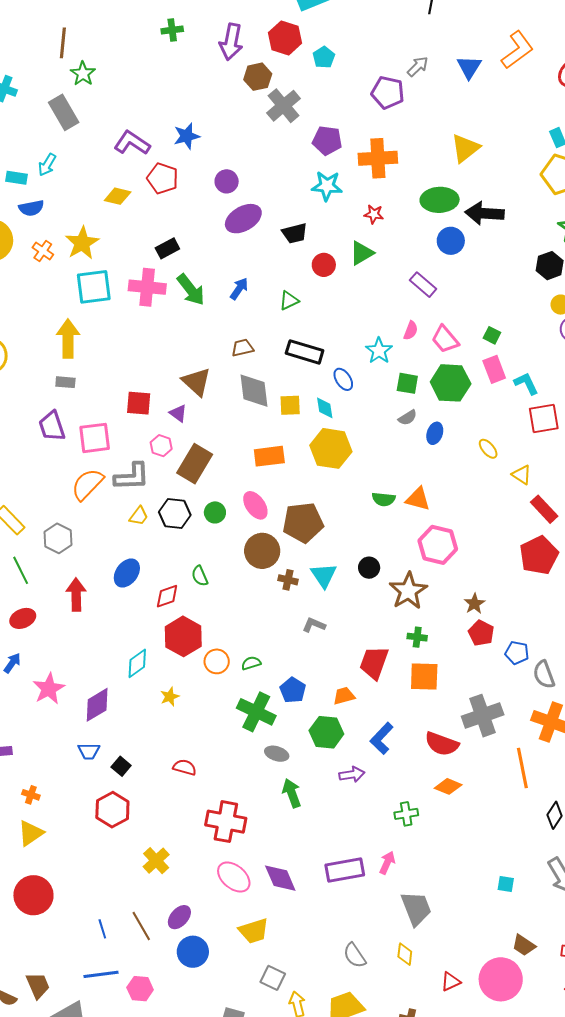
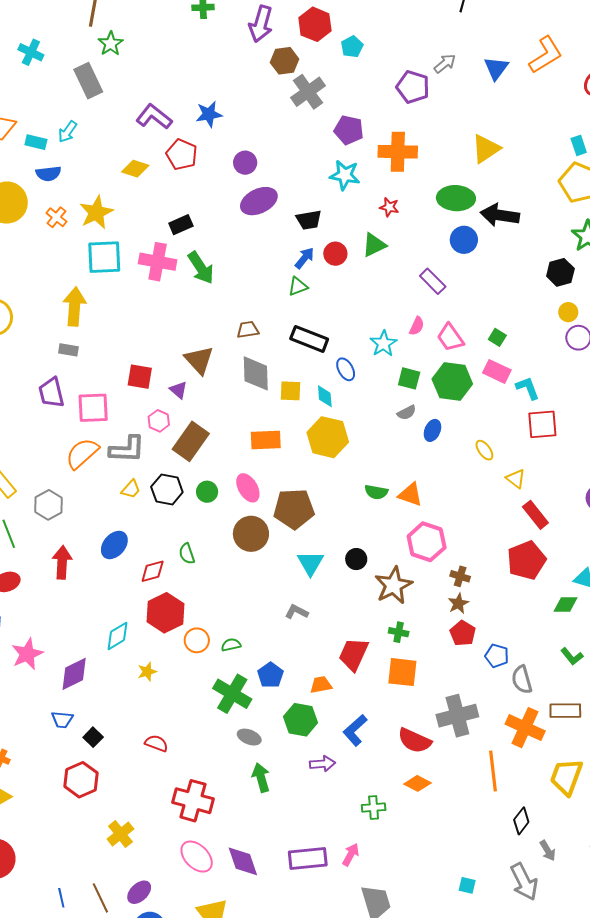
blue arrow: (239, 289) -> (305, 258), moved
pink rectangle: (494, 369) -> (497, 371), turned -48
brown cross: (288, 580) -> (460, 576), moved

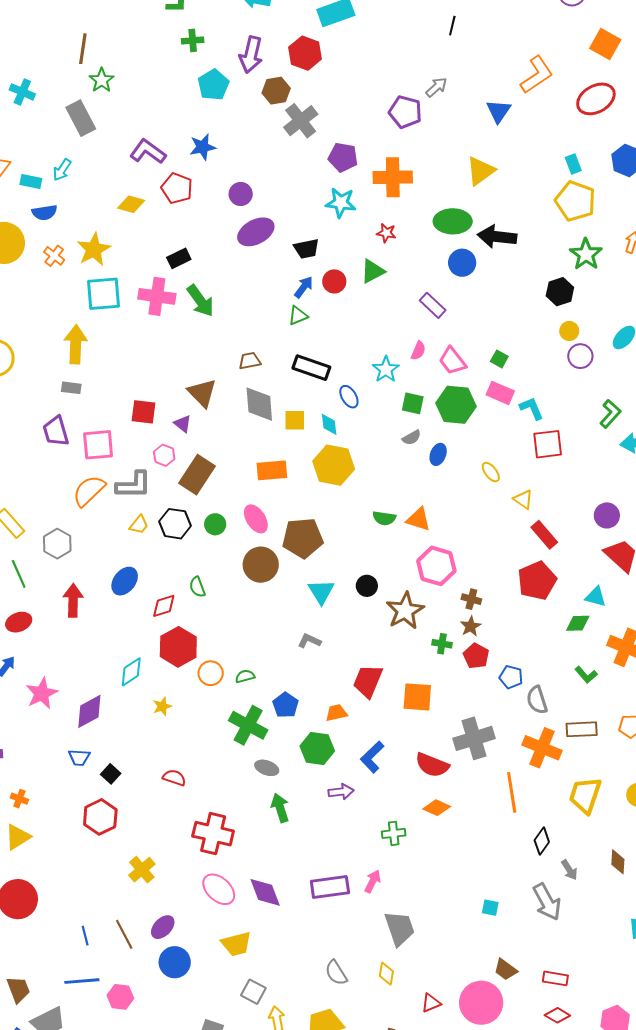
cyan pentagon: (352, 47) -> (213, 85), moved, size x1.4
blue triangle: (496, 68) -> (499, 111), moved
green cross: (399, 632) -> (442, 644), moved

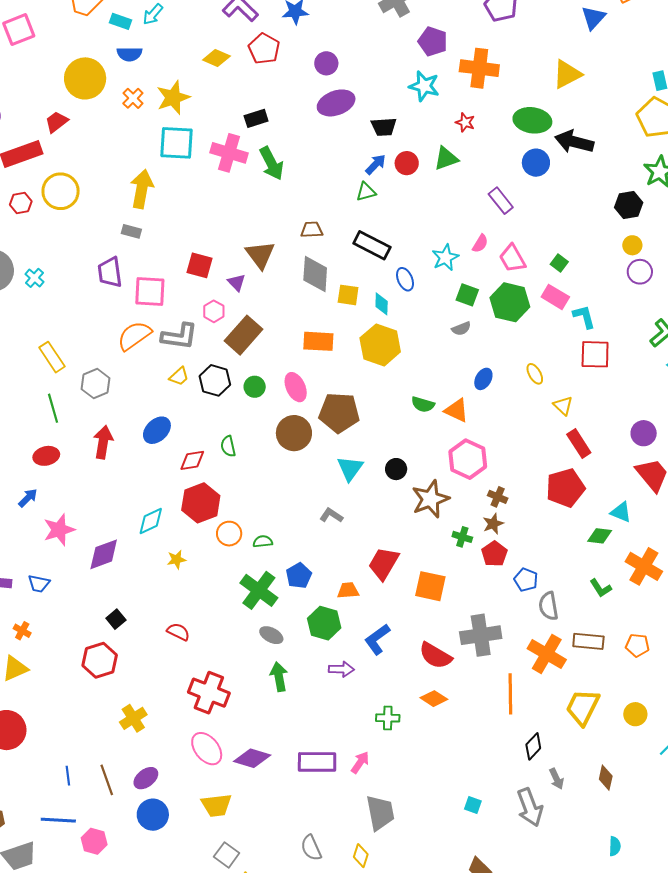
blue ellipse: (438, 454) -> (483, 379), moved
blue trapezoid: (79, 757) -> (39, 584), moved
purple diamond: (265, 892) -> (252, 758), turned -60

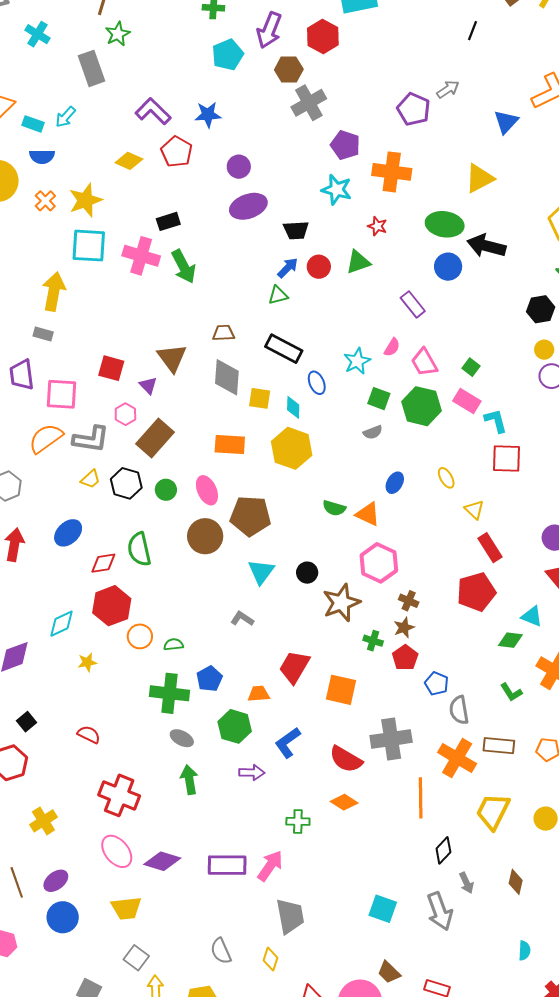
green semicircle: (228, 446) -> (139, 549), size x1.6
green cross: (259, 590) -> (169, 693), turned -30
pink arrow: (360, 762) -> (270, 866), size x1.4
cyan square: (473, 805) -> (383, 909), size x1.6

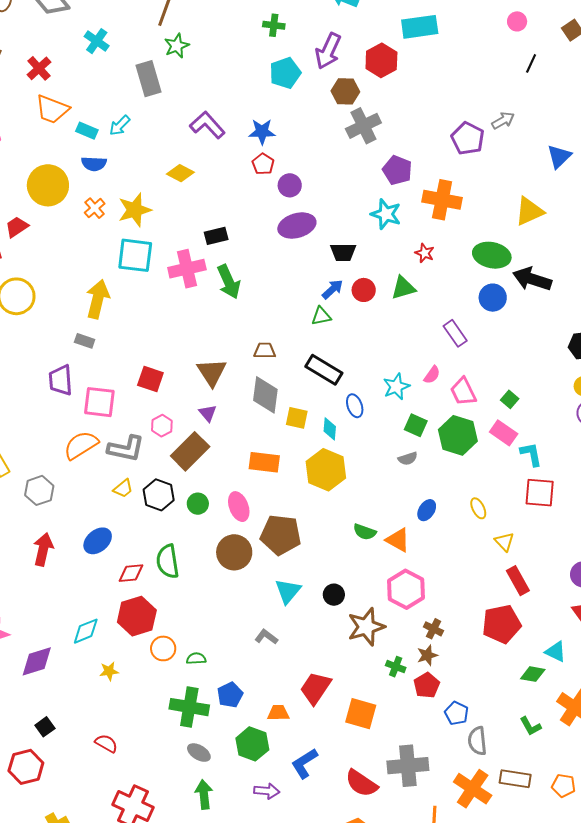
red pentagon: (177, 152) -> (263, 164), moved, size x0.7
pink cross: (141, 256) -> (187, 269), turned -33
purple triangle: (148, 385) -> (208, 413), moved

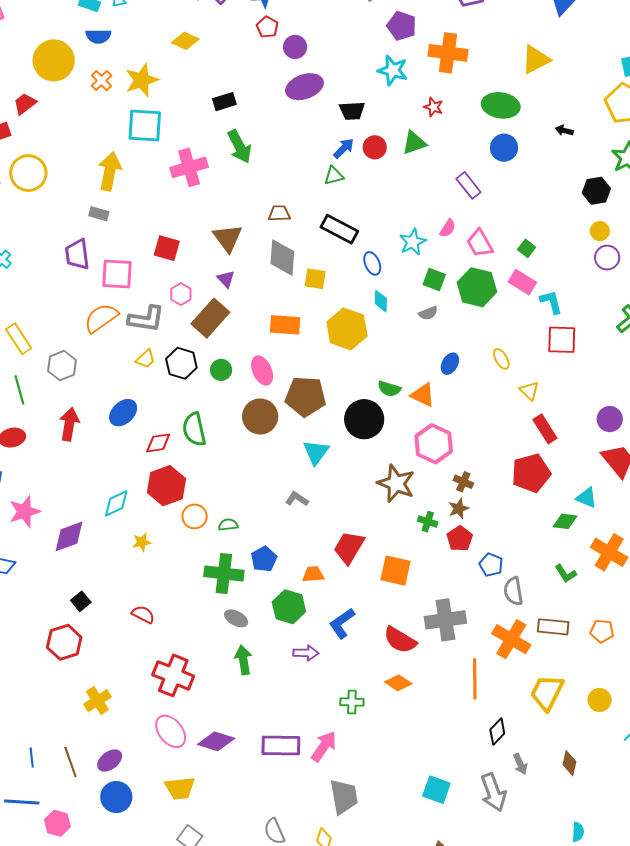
pink cross: (187, 269) -> (189, 167), moved
black arrow: (532, 279) -> (564, 131), moved, size x0.5
cyan diamond: (330, 429) -> (381, 301), moved
black circle: (334, 595) -> (364, 419), moved, size x1.8
brown star: (366, 627) -> (396, 483), turned -30

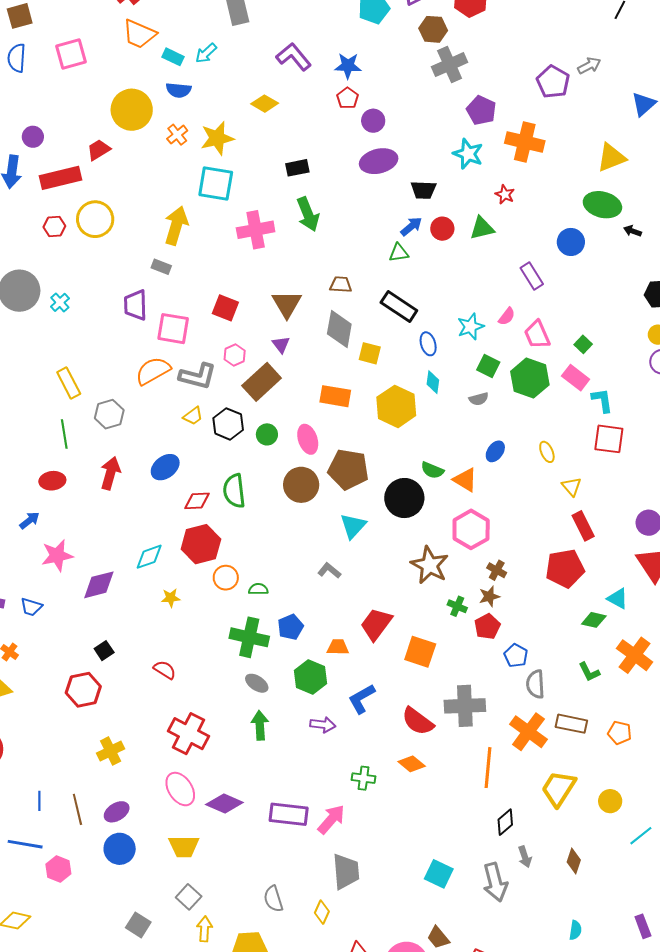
green ellipse: (501, 105) -> (602, 205), moved

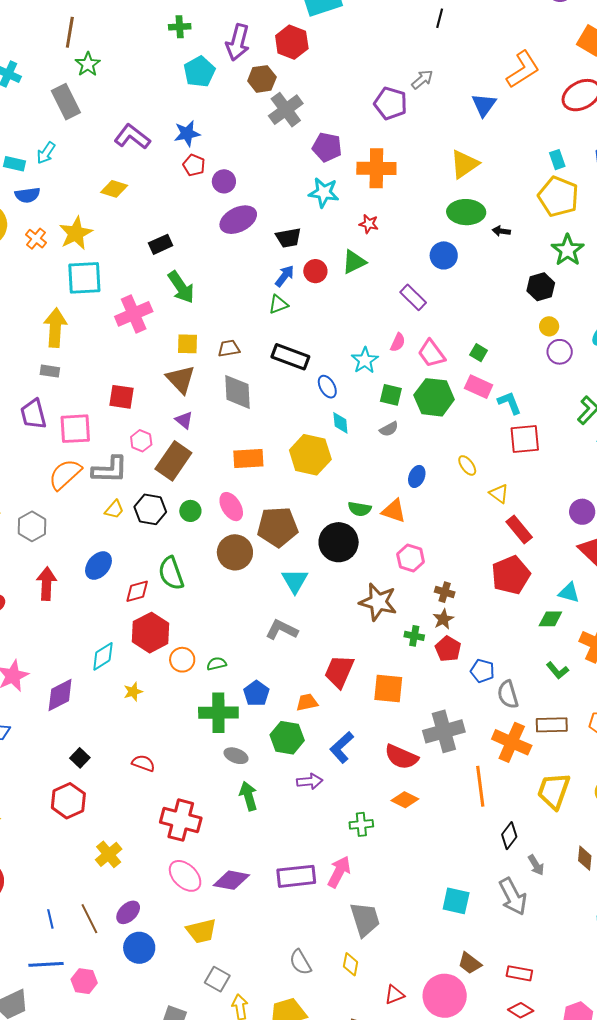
yellow square: (370, 353) -> (188, 344), moved
pink hexagon: (471, 529) -> (411, 558), size x0.7
gray L-shape: (329, 571) -> (282, 630), size x1.4

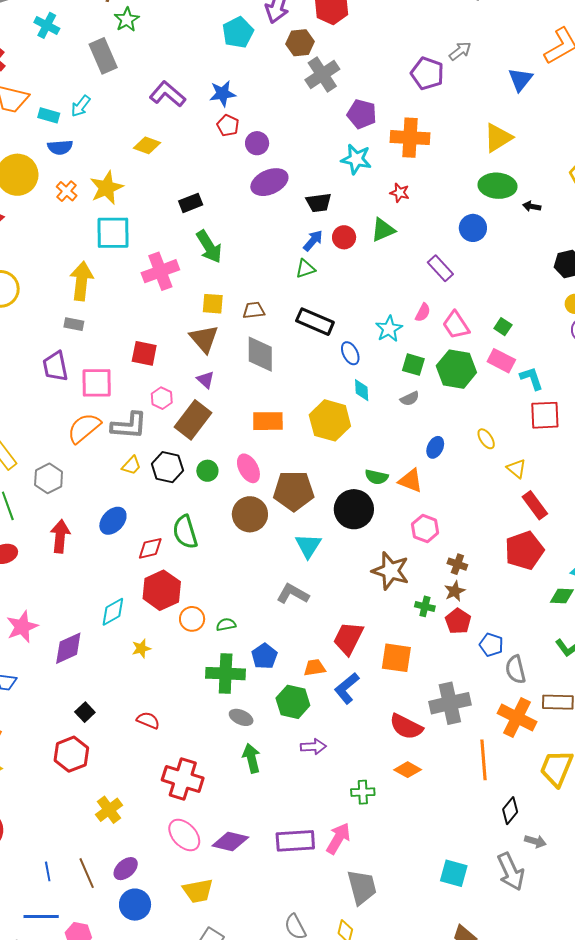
blue L-shape: (342, 747) -> (347, 688), moved
gray arrow: (536, 865) -> (535, 841), turned -45

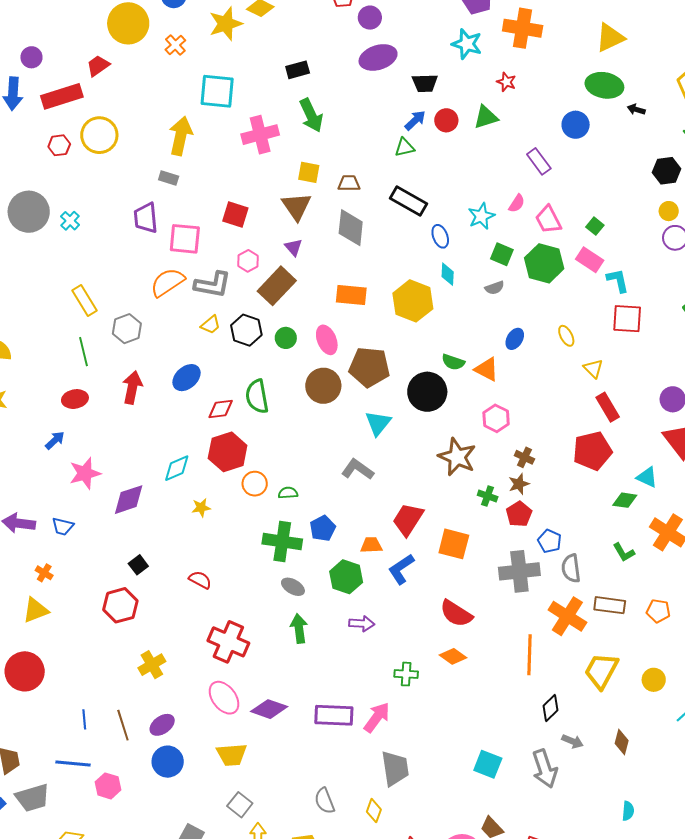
yellow star: (106, 188) -> (226, 24), moved
gray cross: (450, 703) -> (519, 571), moved

